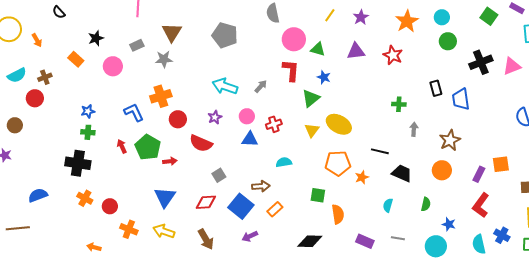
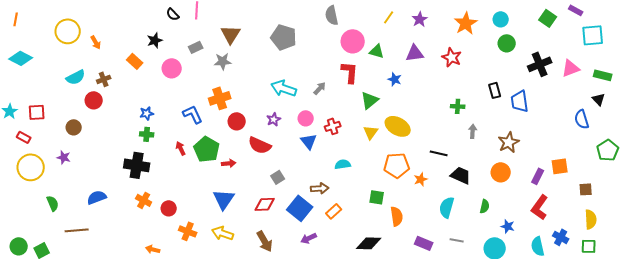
black semicircle: (59, 12) -> (173, 14), moved
blue star: (324, 77) -> (395, 79), moved
blue triangle: (250, 139) -> (309, 141), turned 48
cyan semicircle: (388, 205) -> (447, 207), size x1.5

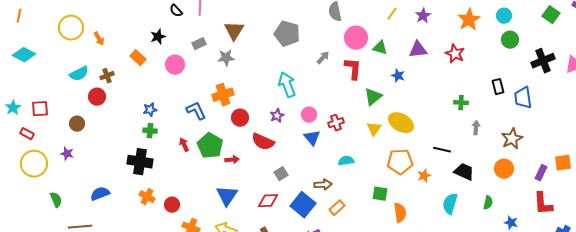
cyan arrow: (284, 88) -> (287, 85), turned 50
gray arrow: (320, 88) -> (323, 58), moved
red L-shape: (540, 207) -> (543, 204), turned -40

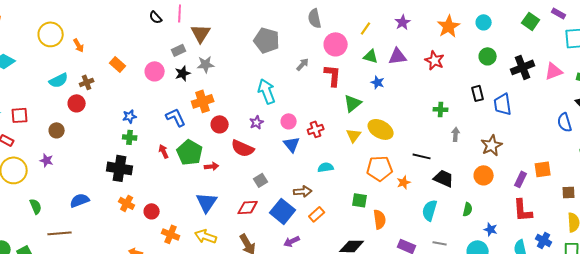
yellow line: (392, 14) -> (366, 28), moved
brown triangle: (234, 31) -> (201, 33), moved
black star: (158, 37) -> (183, 73), moved
green circle: (510, 40) -> (488, 56), moved
green triangle: (380, 48) -> (371, 56), moved

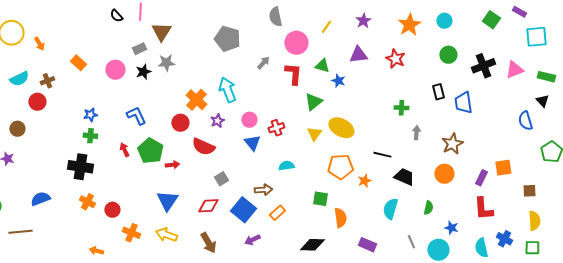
green triangle: (371, 56) -> (322, 66), moved
orange cross: (203, 101) -> (196, 100), moved, turned -30
gray line: (440, 243) -> (411, 242), moved, turned 56

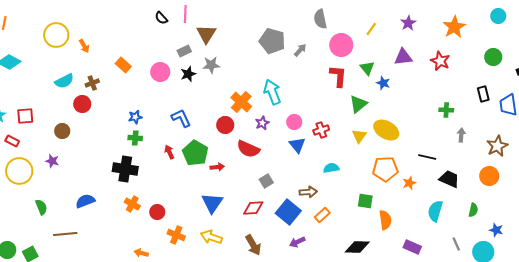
cyan circle: (444, 21) -> (498, 16), moved
gray arrow: (263, 63) -> (300, 50), moved
green triangle: (322, 66) -> (367, 68), turned 35

